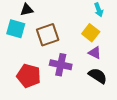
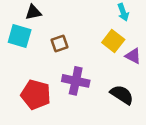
brown square: (48, 35) -> (59, 43), size x0.6
purple triangle: (95, 53) -> (133, 56), moved

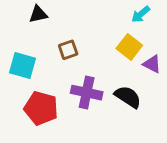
cyan arrow: (123, 12) -> (141, 14), turned 70
cyan square: (20, 36) -> (23, 65), moved
black semicircle: (122, 95) -> (128, 97), moved

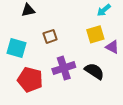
yellow square: (129, 47) -> (95, 34), turned 36
purple cross: (87, 93) -> (64, 68), turned -30

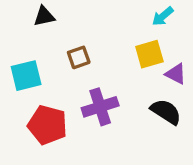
cyan square: (16, 48) -> (26, 76), turned -30
black semicircle: (94, 71) -> (166, 112), moved

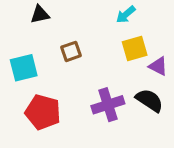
cyan arrow: (163, 16) -> (126, 14), moved
purple cross: (100, 107) -> (108, 105), moved

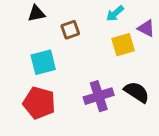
brown square: (71, 51) -> (70, 30), moved
purple triangle: (158, 66) -> (146, 28), moved
cyan square: (24, 68) -> (43, 62), moved

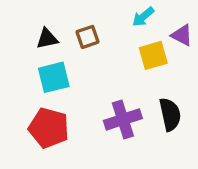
black triangle: (36, 13) -> (47, 39), moved
black semicircle: (137, 92) -> (170, 114), turned 45

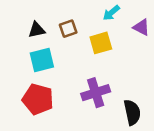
yellow square: (153, 55) -> (101, 43), moved
black semicircle: (170, 114) -> (132, 112), moved

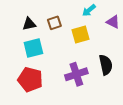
black semicircle: (132, 112) -> (106, 65), moved

